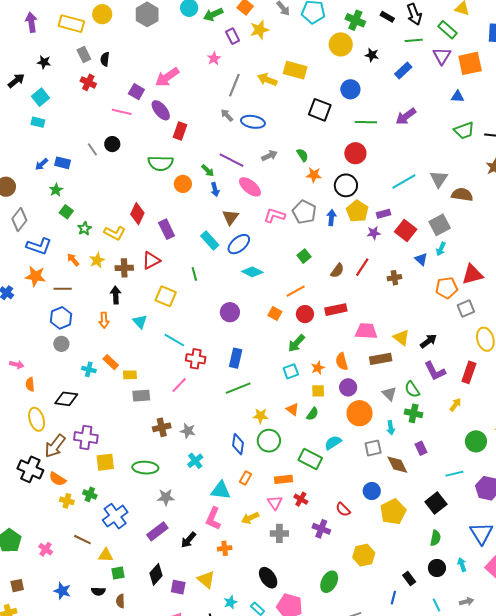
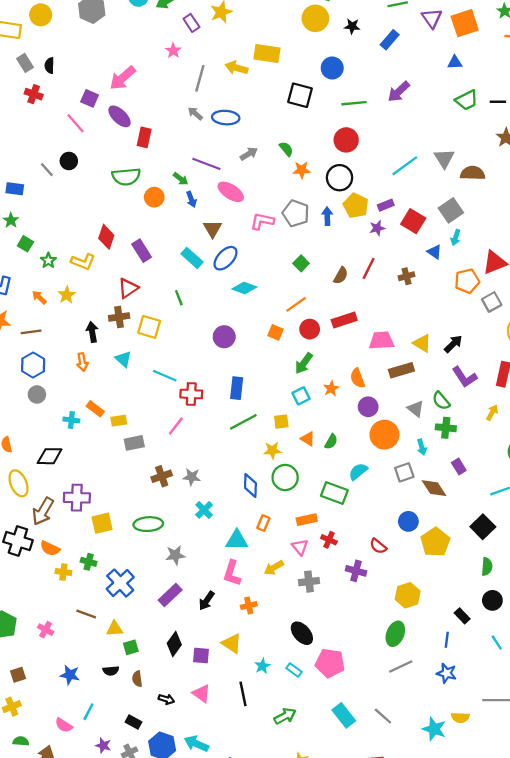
pink line: (122, 112) -> (75, 123), turned 42
brown cross: (124, 268) -> (119, 317), moved
yellow square: (318, 391) -> (281, 422), moved
green ellipse: (329, 582) -> (395, 634), moved

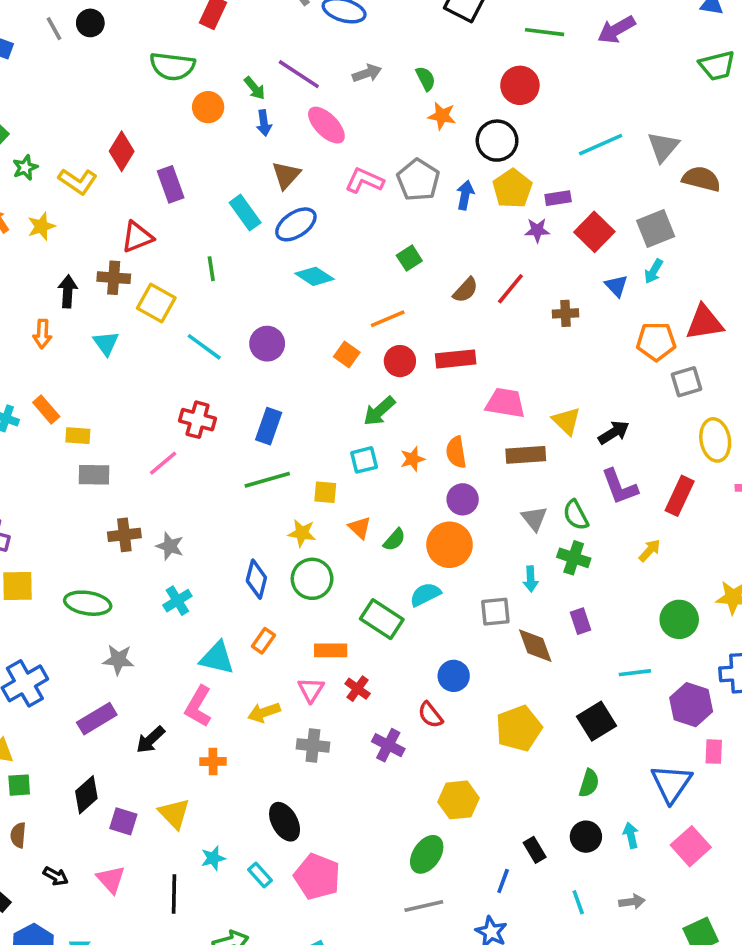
cyan line: (165, 376) -> (204, 347), moved
orange circle: (384, 435) -> (449, 545), moved
blue circle: (408, 521) -> (454, 676), moved

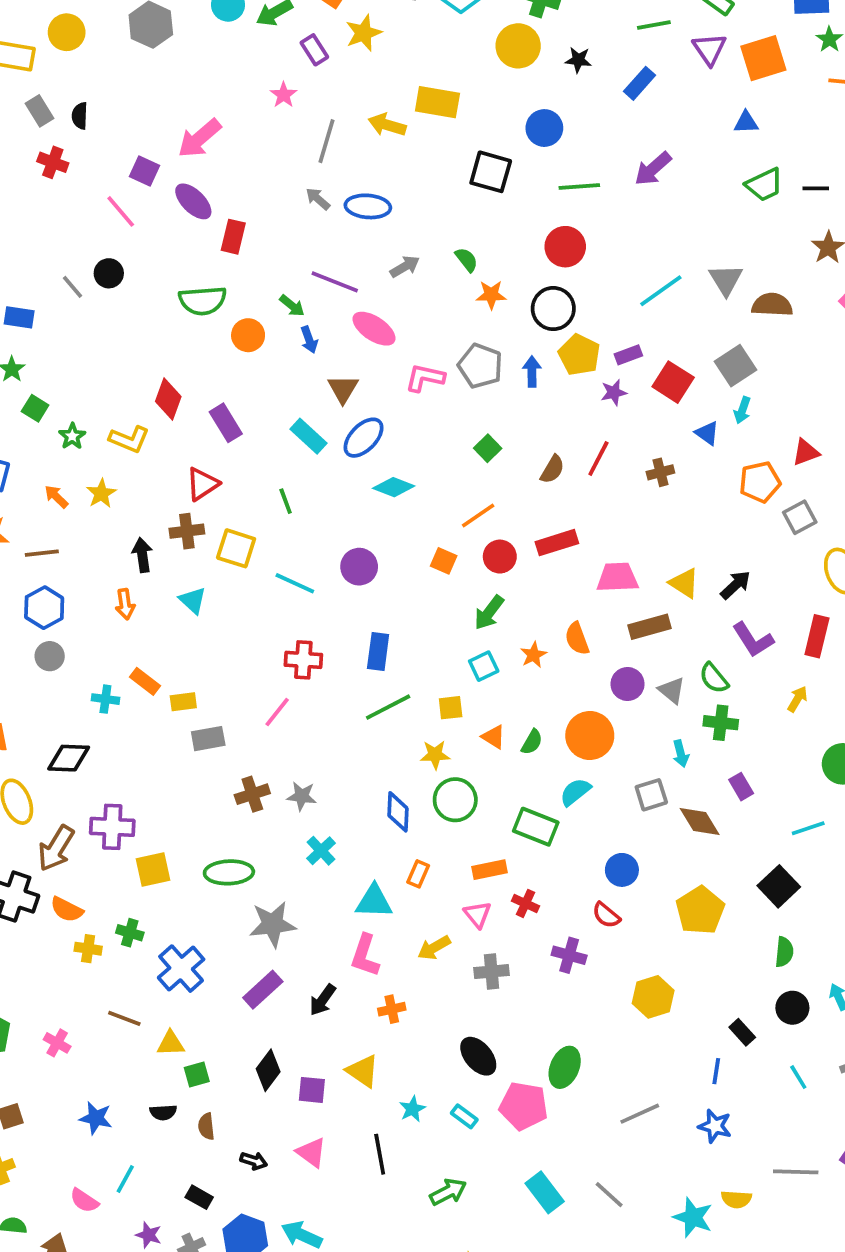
red triangle: (704, 322) -> (806, 452), size x0.7
purple circle: (463, 499) -> (628, 684), moved
gray star: (118, 660) -> (273, 924), size x1.4
green ellipse: (427, 854) -> (565, 1067), moved

